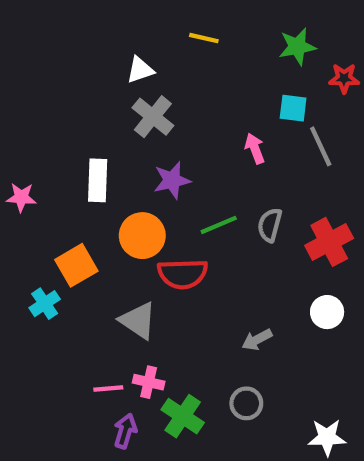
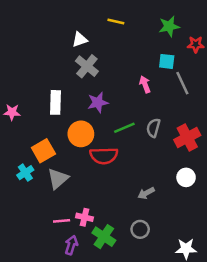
gray triangle: (138, 321) -> (58, 179), moved, turned 45

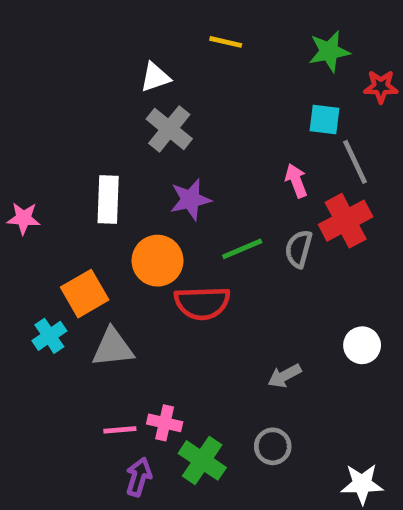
pink arrow: (145, 84) -> (296, 181), moved
red cross: (187, 138) -> (346, 221), moved
gray triangle: (58, 179) -> (113, 348), turned 35

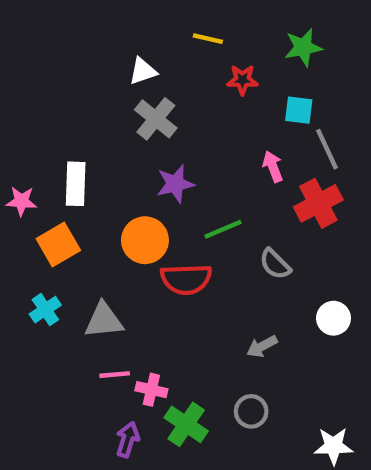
red star: (381, 87) -> (242, 80), moved
white rectangle: (108, 199) -> (76, 184), moved
gray semicircle: (299, 249) -> (275, 264), moved, turned -60
orange square: (85, 294) -> (58, 245), moved
pink line: (120, 430) -> (115, 375), moved

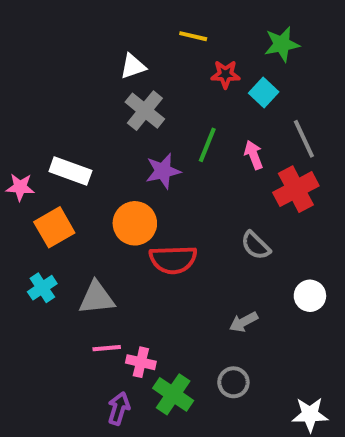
cyan square: (299, 110) -> (264, 92), moved, turned 36
white rectangle: (76, 184) -> (70, 171), turned -72
green line: (223, 229) -> (207, 145), moved, turned -45

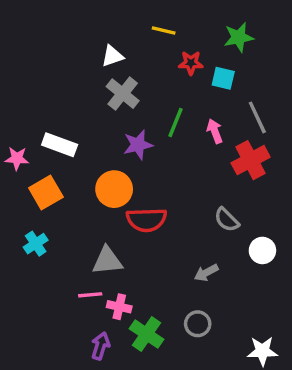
cyan square: (264, 92) -> (223, 78), turned -30
gray semicircle: (256, 245) -> (227, 220), moved
gray triangle: (97, 298) -> (107, 261), moved

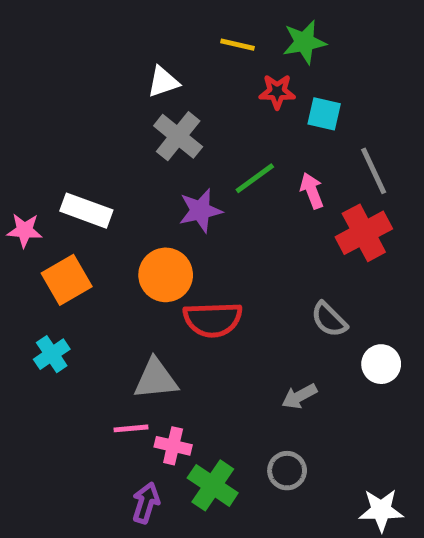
green star: (239, 37) -> (304, 42), moved
green line: (175, 123) -> (255, 178), turned 32

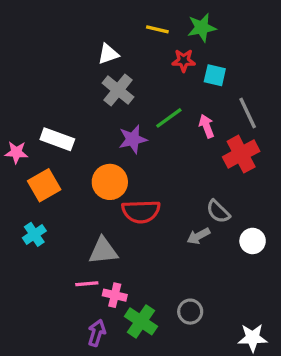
gray arrow: (299, 396) -> (198, 236), moved

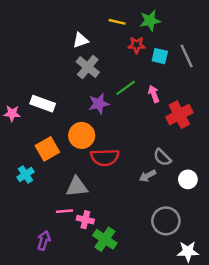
gray line: (248, 113) -> (187, 56), moved
orange square: (44, 185) -> (47, 149), moved
gray circle: (190, 312) -> (166, 221), moved, size x1.5
purple arrow: (97, 333) -> (44, 240), moved

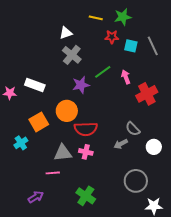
pink cross: (85, 220) -> (86, 152), moved
purple arrow: (44, 240) -> (36, 197), turned 42

